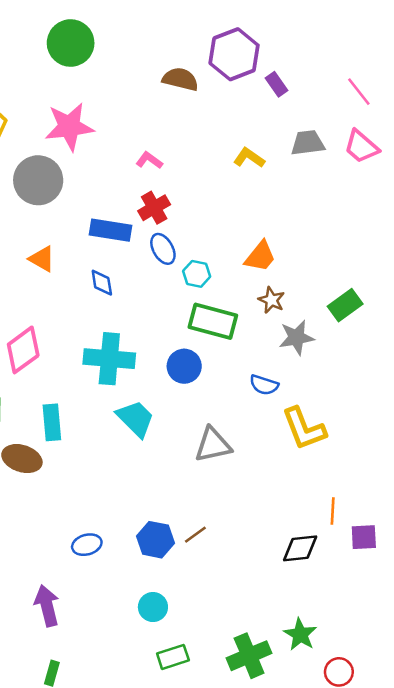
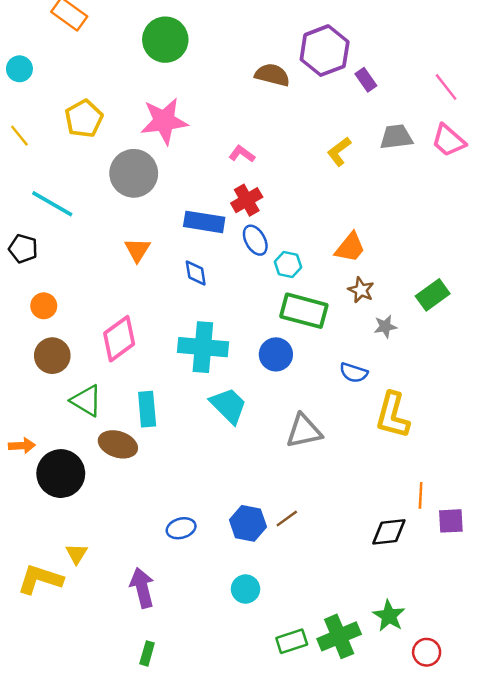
yellow L-shape: (249, 158) -> (339, 151), turned -72
orange triangle: (42, 259) -> (137, 250), turned 32
gray star: (296, 337) -> (385, 326), size x0.7
yellow L-shape: (304, 429) -> (393, 415), turned 36
green rectangle: (173, 657) -> (292, 641), moved

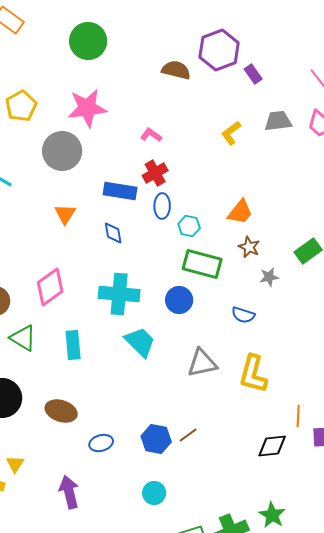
blue ellipse: (255, 240) -> (162, 206), turned 30
yellow L-shape: (393, 415) -> (253, 374), moved
brown ellipse: (118, 444) -> (61, 411), moved

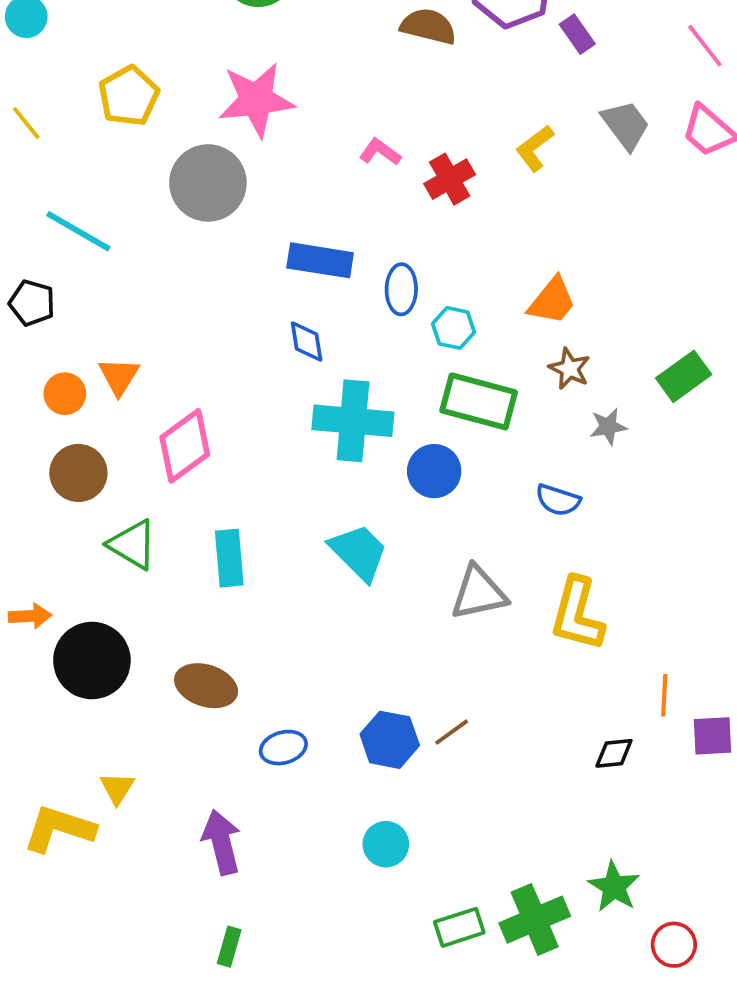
gray trapezoid: (278, 121) -> (626, 125), turned 60
red cross: (155, 173) -> (450, 179), moved
orange triangle: (65, 214) -> (119, 376), moved
cyan cross: (119, 294) -> (353, 421), moved
black diamond: (272, 446) -> (614, 753), size x0.7

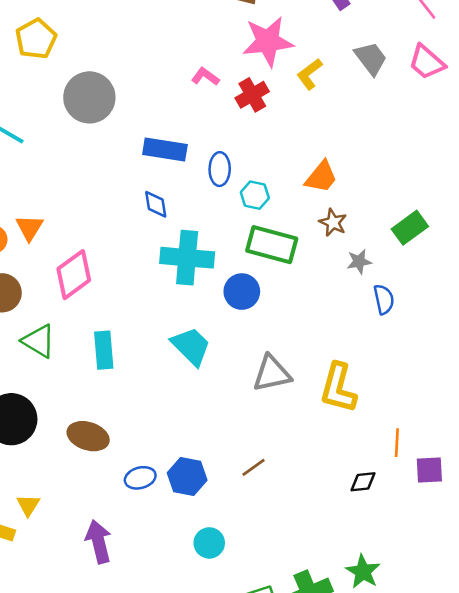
pink star: (256, 100) -> (268, 41), moved
blue semicircle: (558, 500) -> (384, 299), moved, turned -120
blue hexagon: (390, 740) -> (187, 477), moved

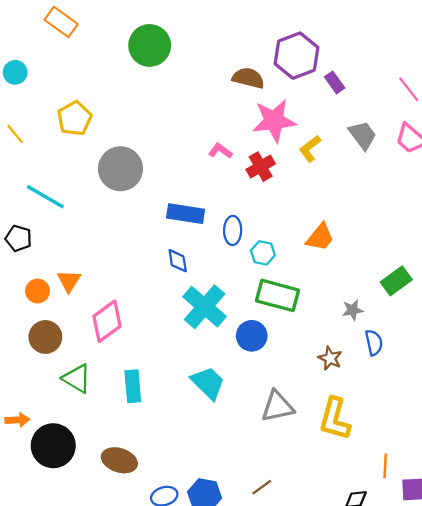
brown star: (333, 222) -> (330, 358), moved
cyan cross: (187, 258) -> (205, 307), turned 36

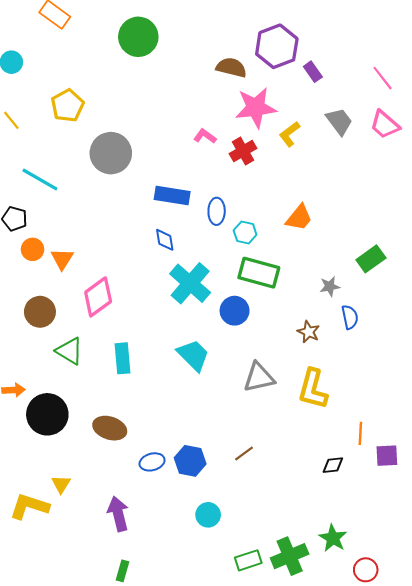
orange circle: (38, 291) -> (33, 249), moved

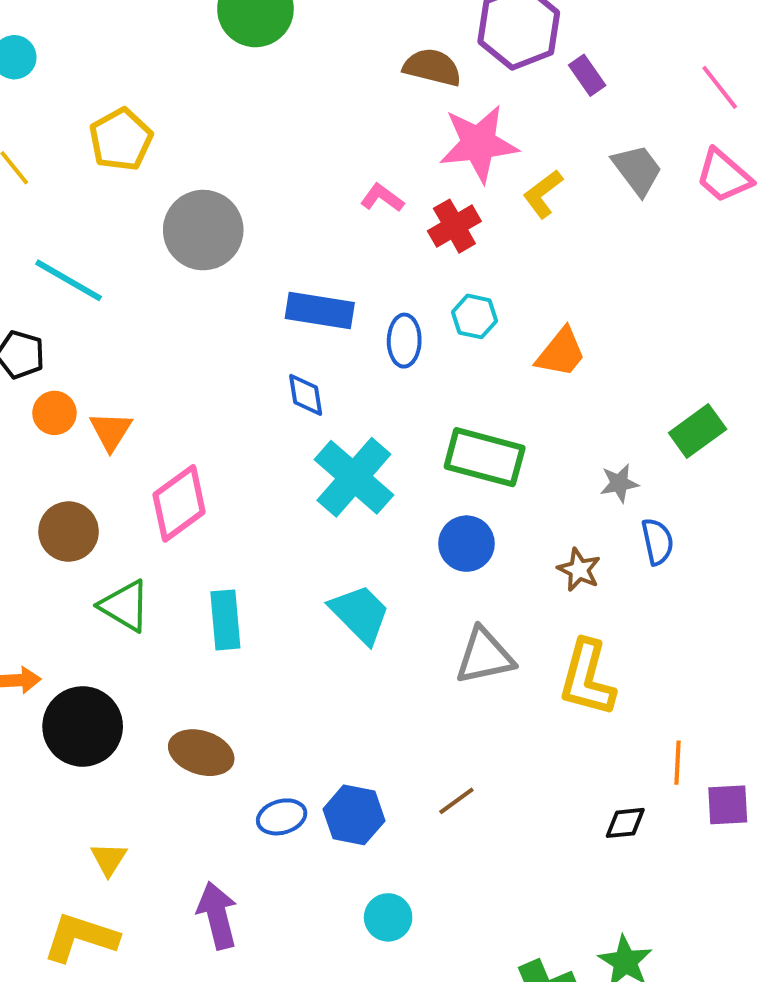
cyan hexagon: (245, 232) -> (475, 316), moved
blue circle: (235, 311) -> (466, 544), moved
yellow L-shape: (29, 506) -> (81, 937), moved

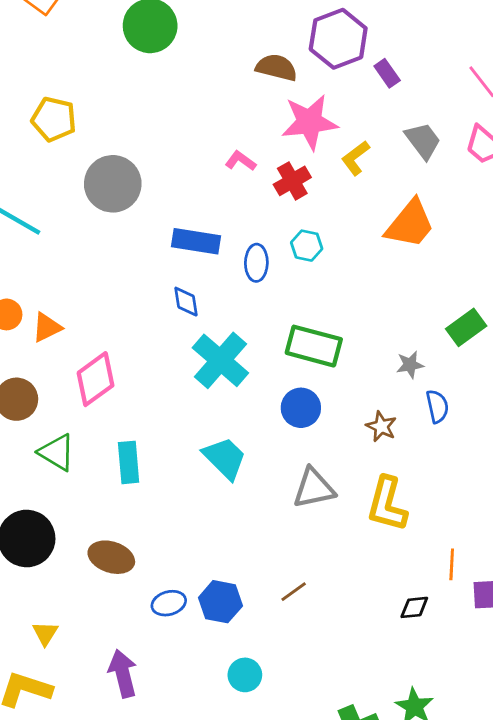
yellow pentagon: (121, 140) -> (54, 119), turned -30
orange trapezoid: (561, 353) -> (410, 224), moved, size x1.4
orange triangle: (111, 431) -> (47, 327), turned 32

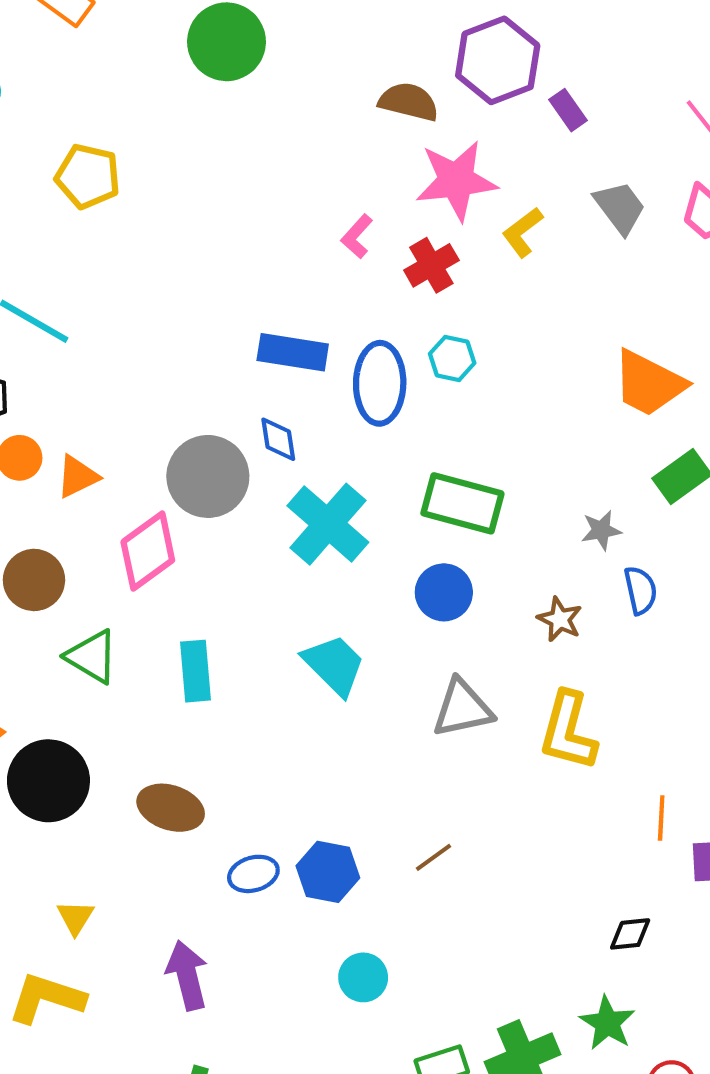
pink L-shape: (241, 161) -> (357, 236), turned -84
gray circle: (113, 184) -> (208, 476), moved
orange trapezoid: (410, 224) -> (649, 383), moved, turned 78
blue ellipse: (256, 263) -> (380, 383), size x1.5
black diamond: (414, 607) -> (630, 934), moved

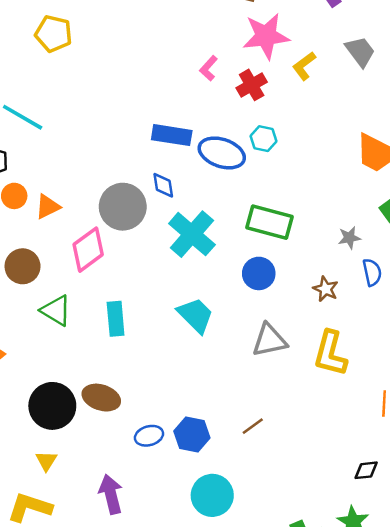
blue ellipse: (380, 383) -> (222, 153), turned -72
black circle: (48, 781) -> (52, 406), moved
cyan circle: (363, 977) -> (212, 495), size x1.5

